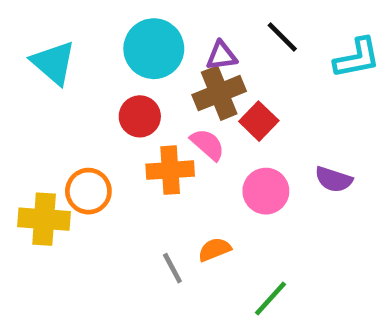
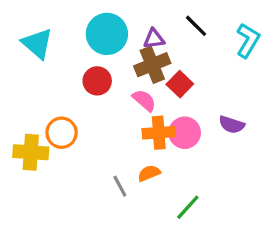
cyan L-shape: (357, 58) -> (248, 40), turned -48
orange cross: (170, 170) -> (159, 133), moved

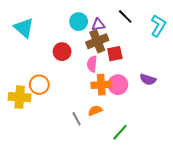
cyan circle: (107, 34) -> (79, 22), moved, size x0.7
red square: (180, 84) -> (115, 54), turned 35
pink semicircle: (144, 100) -> (92, 64), turned -126

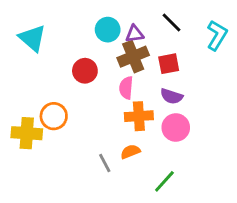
red square: (115, 54) -> (169, 64), moved
purple semicircle: (148, 80) -> (171, 96), moved
pink circle: (118, 85) -> (176, 127), moved

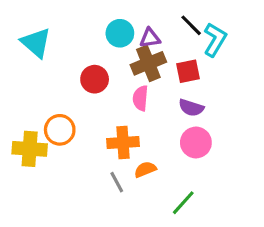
cyan L-shape: (217, 35) -> (215, 40), moved
orange cross: (139, 116) -> (123, 143), moved

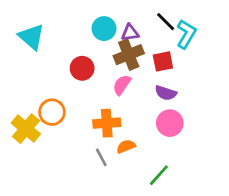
pink semicircle: (140, 98) -> (122, 85), turned 30
yellow cross: (30, 149) -> (26, 129), turned 36

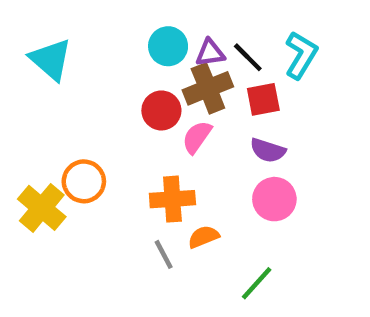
black line: (166, 22) -> (248, 57), moved
red circle: (82, 68) -> (161, 110), moved

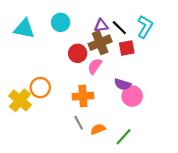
cyan circle: (168, 46) -> (61, 22), moved
cyan triangle: (51, 60) -> (24, 29), turned -30
purple semicircle: (268, 150) -> (122, 84), moved
orange semicircle: (204, 237) -> (98, 129), moved

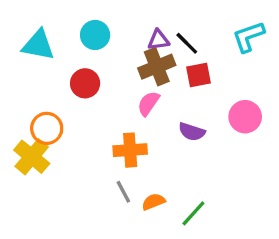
cyan L-shape: (145, 27) -> (248, 37), moved, turned -140
red circle: (78, 53) -> (85, 83), moved
orange circle: (40, 88) -> (47, 128), moved
pink circle: (132, 96) -> (245, 117), moved

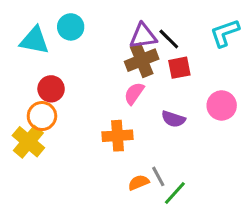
cyan circle: (95, 35) -> (71, 27), moved
purple triangle: (158, 40) -> (143, 36), size x1.4
red circle: (85, 83) -> (51, 89), moved
gray line: (123, 192) -> (158, 176), moved

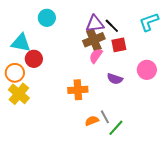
cyan triangle: (34, 41) -> (21, 43), moved
pink semicircle: (134, 93) -> (96, 56), moved
orange circle: (42, 116) -> (15, 73), moved

